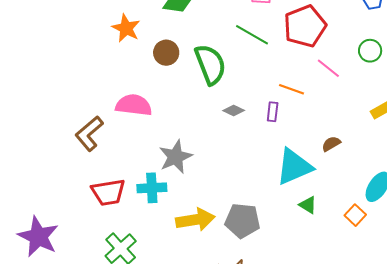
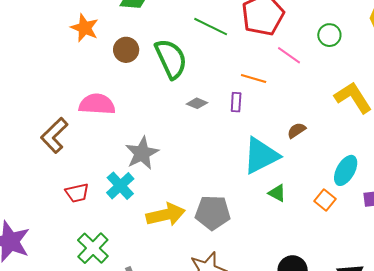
cyan cross: (152, 188) -> (120, 186), turned -36
red trapezoid: (108, 192) -> (77, 193), size x0.7

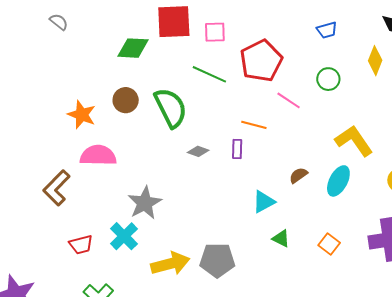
orange star: (85, 28) -> (82, 115), moved
cyan triangle: (261, 156) -> (264, 202), size x0.6
cyan ellipse: (346, 170) -> (338, 181), moved

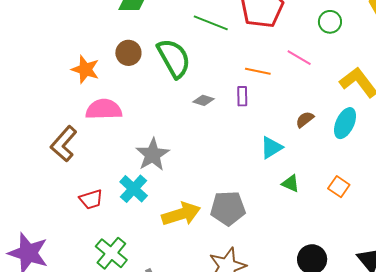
pink line: (289, 100) -> (299, 58), moved

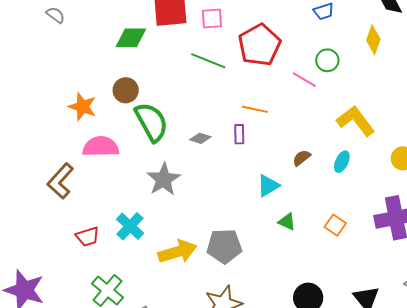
green semicircle: (174, 58) -> (151, 122), moved
pink line: (299, 58) -> (304, 80), moved
cyan ellipse: (345, 123) -> (342, 162), size x0.7
gray star: (153, 155) -> (164, 179), moved

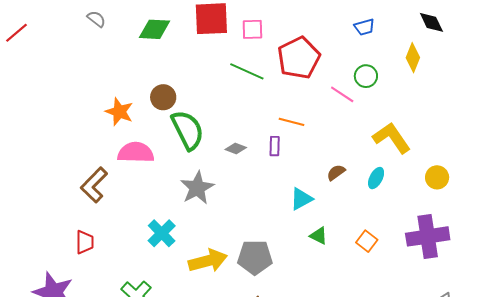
green diamond: (131, 38) -> (154, 29), moved
red trapezoid: (88, 237) -> (85, 242), moved, turned -75

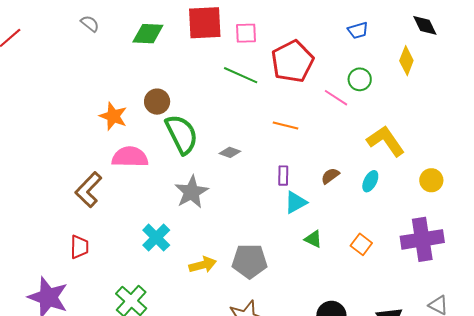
purple rectangle: (275, 146) -> (283, 176), moved
yellow arrow: (208, 261) -> (203, 265), size x0.7

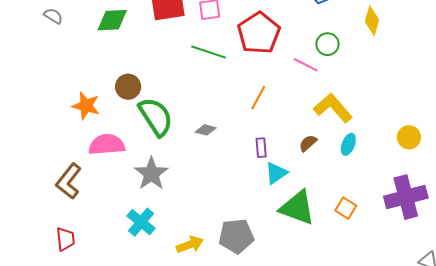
orange line: (285, 126) -> (258, 98), turned -70
yellow L-shape: (386, 141) -> (333, 108), moved
gray star: (191, 192) -> (151, 174), moved
green triangle: (313, 239) -> (297, 208), size x2.0

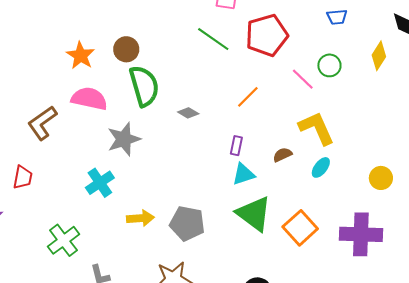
orange square: (346, 208) -> (300, 228), size x1.6

